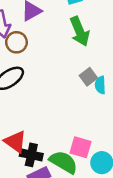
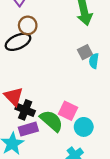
brown circle: (16, 42) -> (28, 25), moved

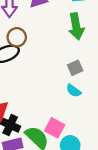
cyan semicircle: (94, 61) -> (74, 91), moved, turned -64

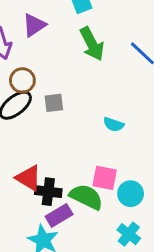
gray square: (75, 68) -> (54, 103), moved, turned 35

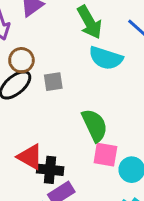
cyan semicircle: (114, 124) -> (106, 58), moved, size x1.6
green semicircle: (86, 197) -> (95, 125), moved, turned 40

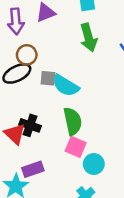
cyan semicircle: (106, 58) -> (66, 86), moved
black cross: (50, 170) -> (30, 125), moved

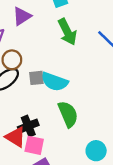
black cross: (30, 125) -> (28, 126), turned -30
pink square: (76, 147) -> (34, 145), moved

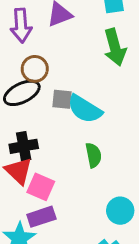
green semicircle: (68, 114) -> (93, 155), size x0.7
black cross: (28, 126) -> (24, 146), moved

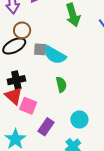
purple rectangle: (41, 217) -> (46, 127), moved, turned -36

